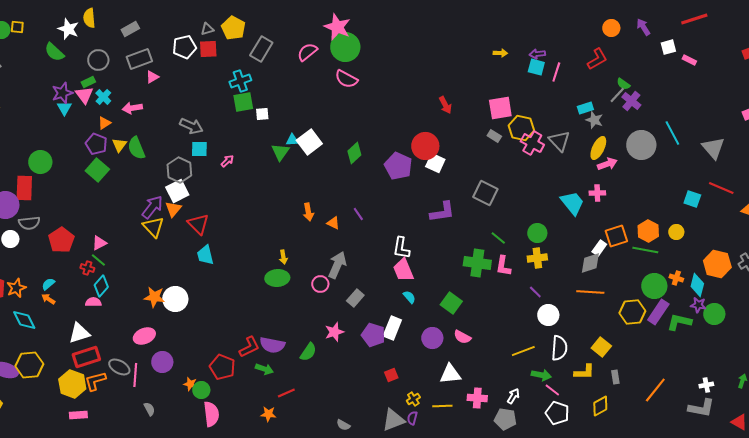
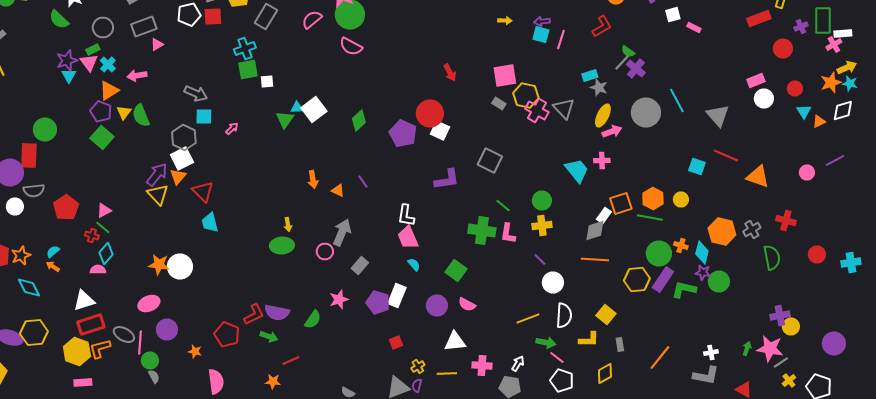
orange triangle: (104, 123) -> (109, 90), size x1.5
green circle: (201, 390) -> (150, 360), moved

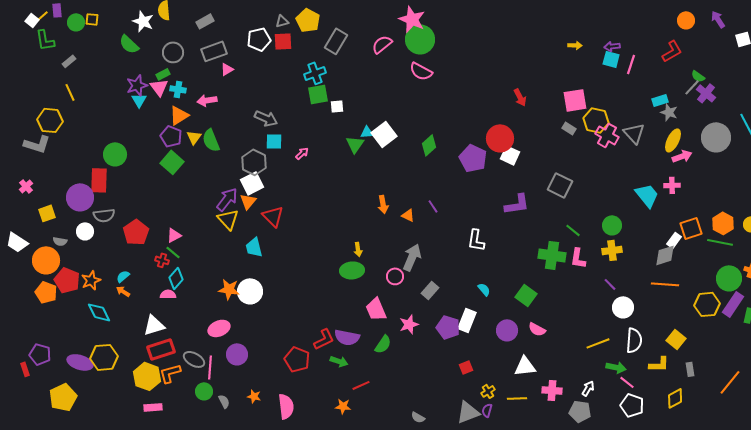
cyan cross: (108, 64) -> (178, 89), turned -35
cyan trapezoid: (210, 222) -> (254, 247), moved
pink trapezoid: (408, 238) -> (376, 309), moved
orange star: (195, 352) -> (254, 396), moved
green circle: (150, 360) -> (204, 391), moved

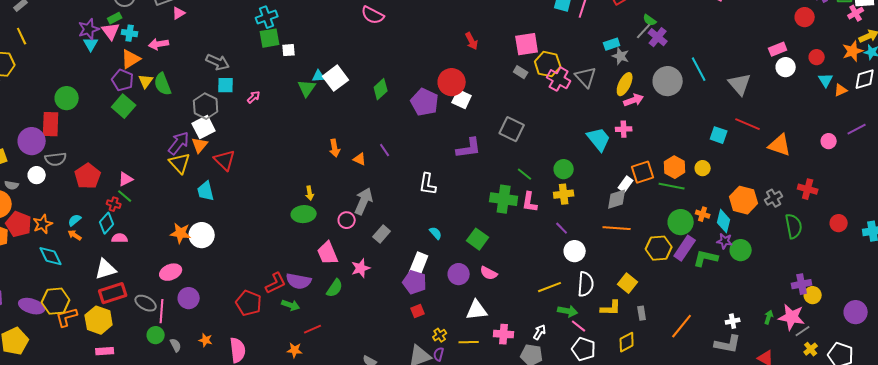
cyan diamond: (176, 278) -> (107, 223), moved
purple pentagon: (448, 327) -> (415, 282), moved
orange L-shape: (170, 373) -> (67, 317), moved

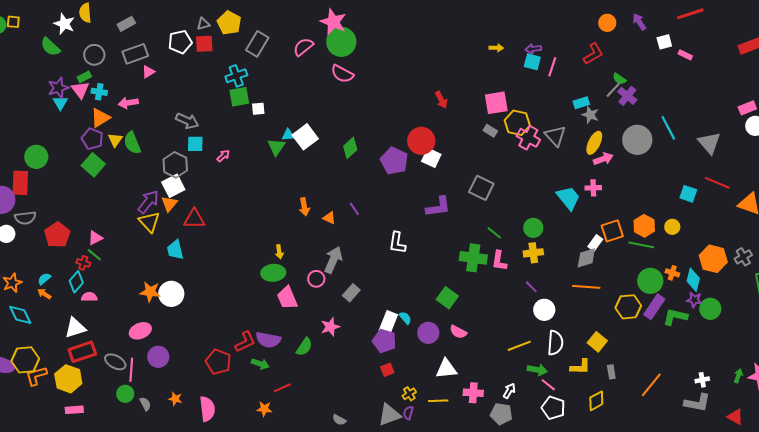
red triangle: (225, 160) -> (194, 219), turned -45
cyan semicircle: (436, 233) -> (405, 318), moved
pink trapezoid: (328, 253) -> (287, 298), moved

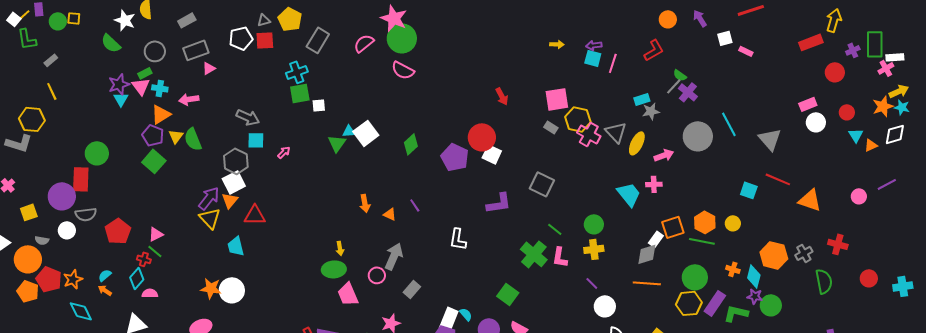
gray star: (590, 115) -> (651, 111), turned -30
yellow ellipse: (594, 143) -> (637, 143), moved
green cross: (473, 258) -> (534, 254), turned 32
green circle: (650, 281) -> (695, 277), moved

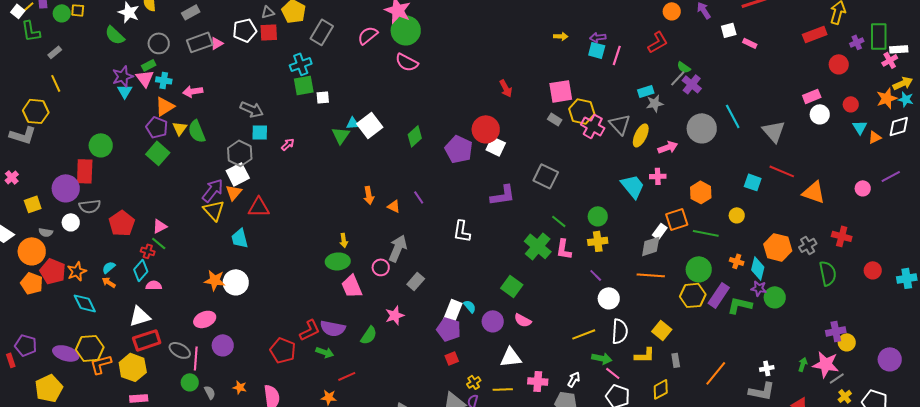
pink triangle: (209, 68) -> (217, 43), moved
orange hexagon: (705, 222) -> (701, 192), moved

